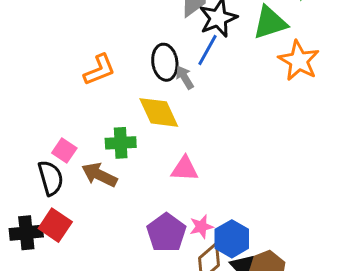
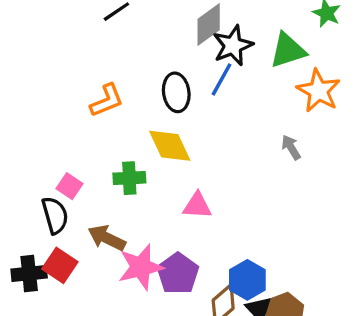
gray arrow: (185, 77) -> (291, 147), moved
brown arrow: (99, 175) -> (107, 238), moved
pink star: (201, 227) -> (141, 267), moved, size x1.8

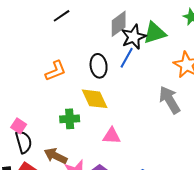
green triangle: (288, 50) -> (155, 33), moved
gray arrow: (291, 147) -> (170, 100), size x1.8
pink square: (70, 186) -> (19, 126), moved

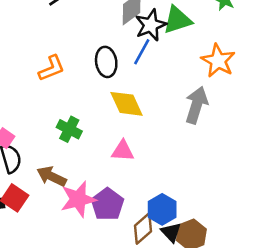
yellow diamond: (95, 99) -> (127, 104), moved
gray arrow: (170, 100) -> (196, 105), turned 48
green cross: (70, 119) -> (69, 129), turned 30

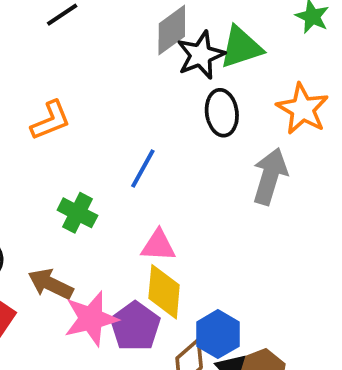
blue line: (142, 52) -> (143, 169), moved
black ellipse: (106, 62) -> (222, 113), moved
yellow diamond: (127, 104) -> (164, 292), moved, turned 30

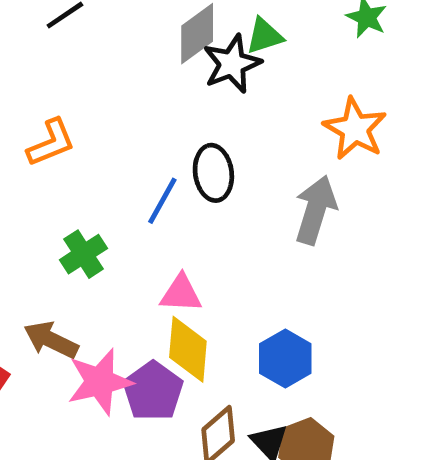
green triangle: (241, 47) -> (264, 36), moved, size x0.7
black ellipse: (222, 113) -> (213, 173), moved
green cross: (77, 213) -> (83, 254), turned 30
blue hexagon: (218, 334) -> (285, 359), moved

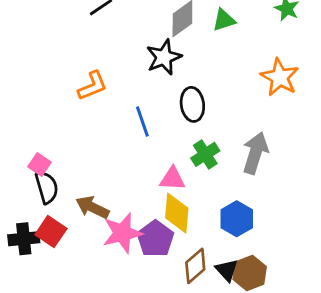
black star: (232, 64) -> (164, 57), moved
blue line: (162, 201) -> (142, 122), moved, turned -48
gray arrow: (316, 210) -> (255, 153), moved
green cross: (83, 254) -> (205, 154), moved

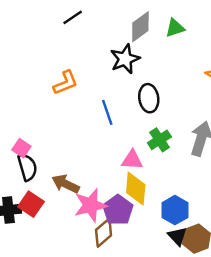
blue hexagon: (237, 219) -> (175, 210), moved
brown diamond: (195, 266) -> (104, 233), moved

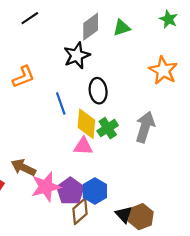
yellow diamond: (136, 189) -> (86, 124), moved
blue hexagon: (175, 210) -> (95, 191), moved
brown diamond: (104, 233) -> (80, 211), moved

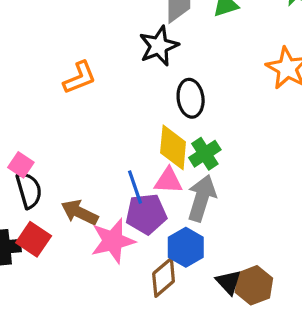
blue line: (61, 103) -> (135, 187), moved
gray arrow: (145, 127) -> (202, 198), moved
purple pentagon: (70, 191) -> (146, 214), moved, turned 30

